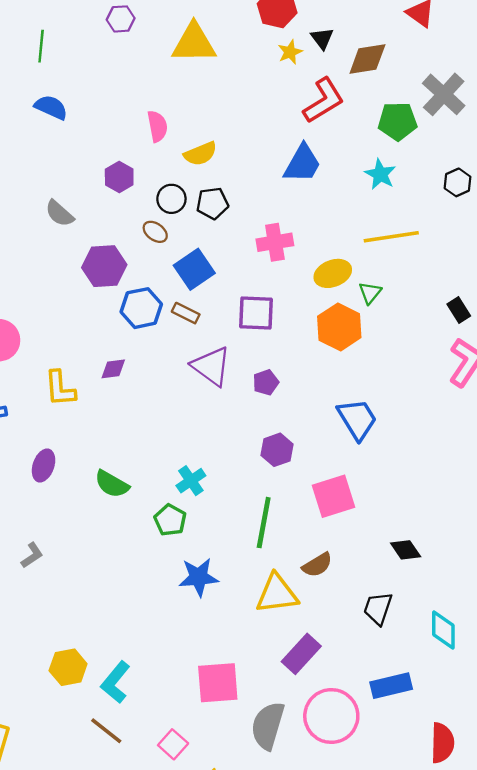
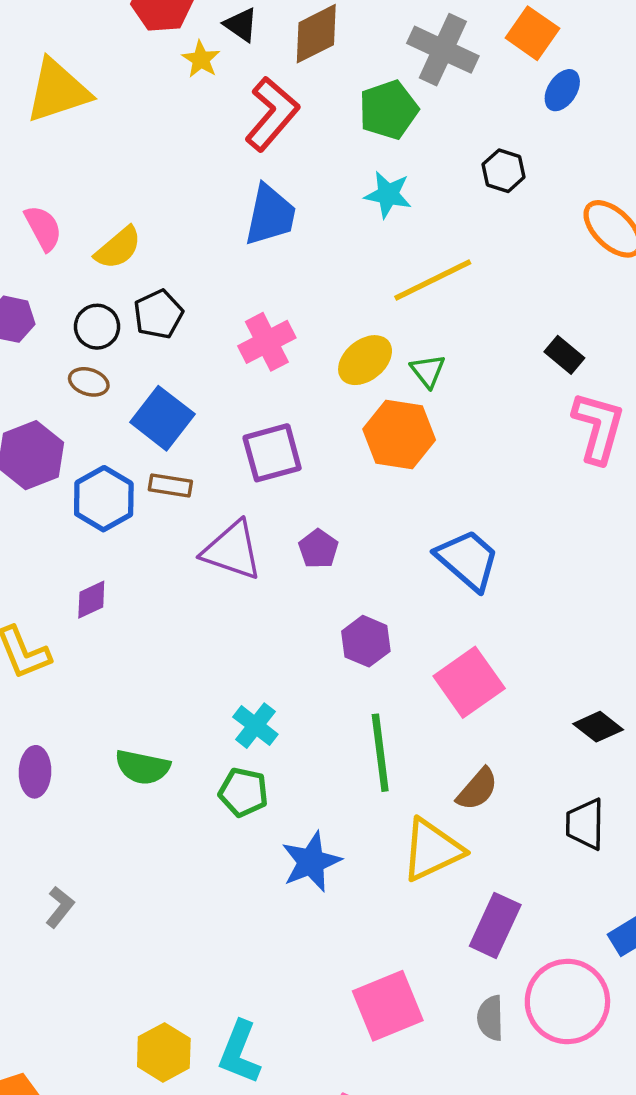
gray semicircle: (268, 726) -> (490, 1018), moved, size x0.6

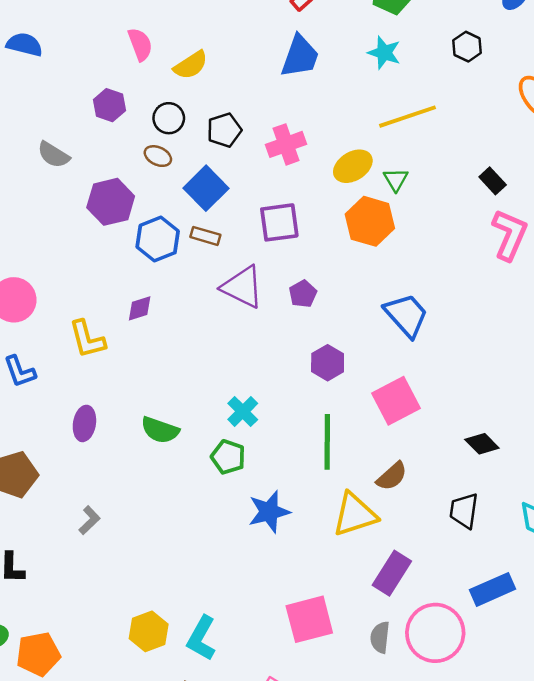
black pentagon: (158, 314) -> (224, 130), moved

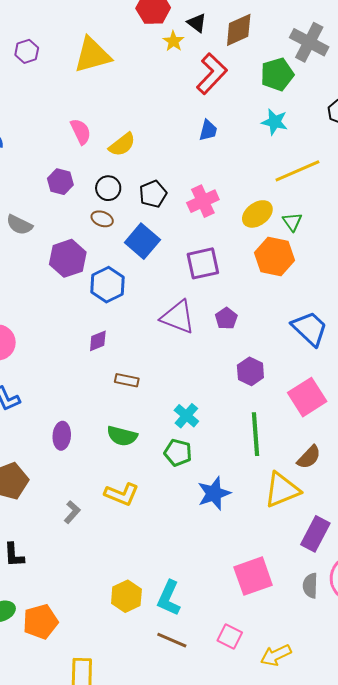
blue trapezoid: (300, 56) -> (208, 130), size x0.6
brown rectangle: (205, 236) -> (127, 380), moved
yellow L-shape: (87, 339) -> (122, 494), moved, turned -48

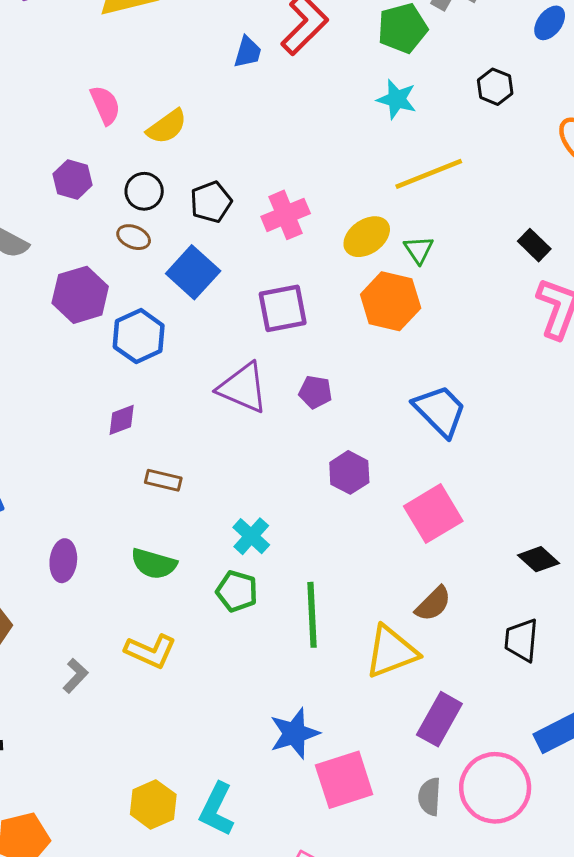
blue trapezoid: (208, 130) -> (248, 52), moved
purple pentagon: (226, 318) -> (315, 392), turned -30
green line: (255, 434) -> (312, 615), moved
blue star: (214, 493) -> (294, 733), moved

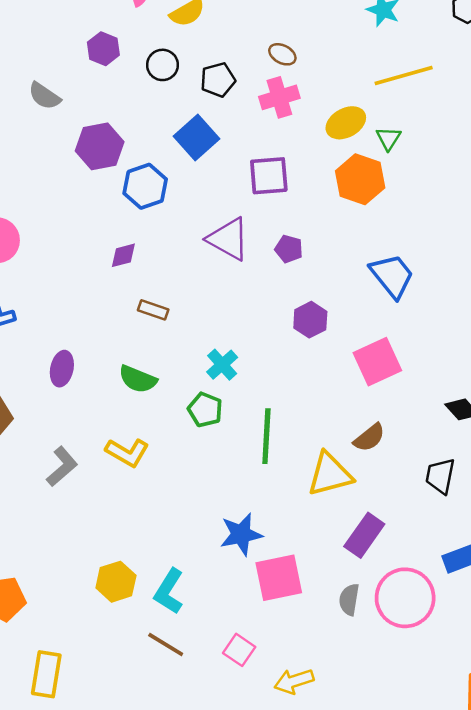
brown ellipse: (134, 237) -> (282, 54), moved
gray L-shape: (75, 676) -> (62, 466), size x1.4

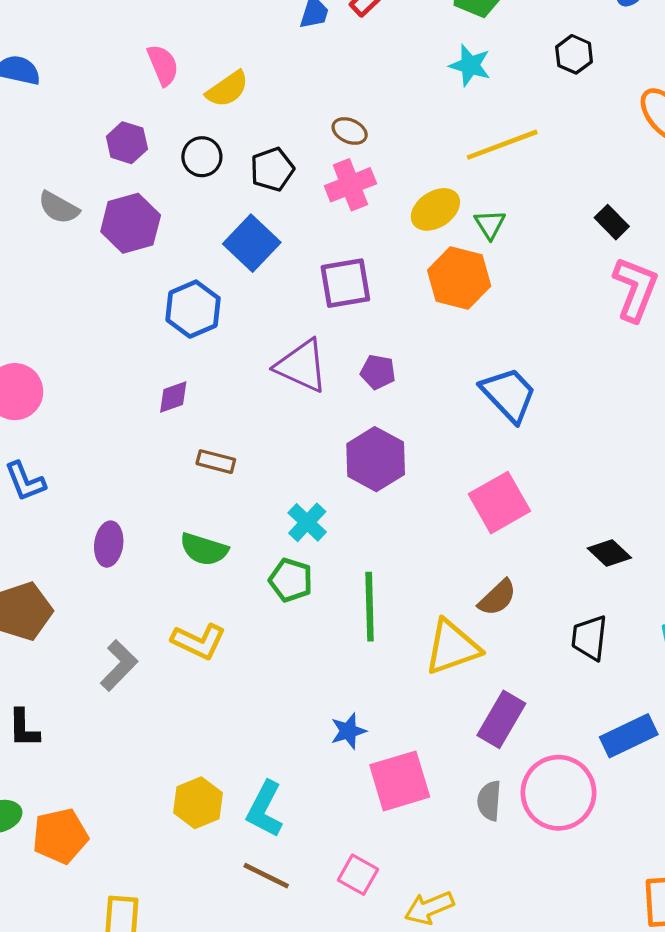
purple hexagon: (100, 146) -> (131, 223), moved
purple hexagon: (310, 320) -> (376, 459), moved, size x1.4
blue star: (241, 534) -> (348, 731), size x0.7

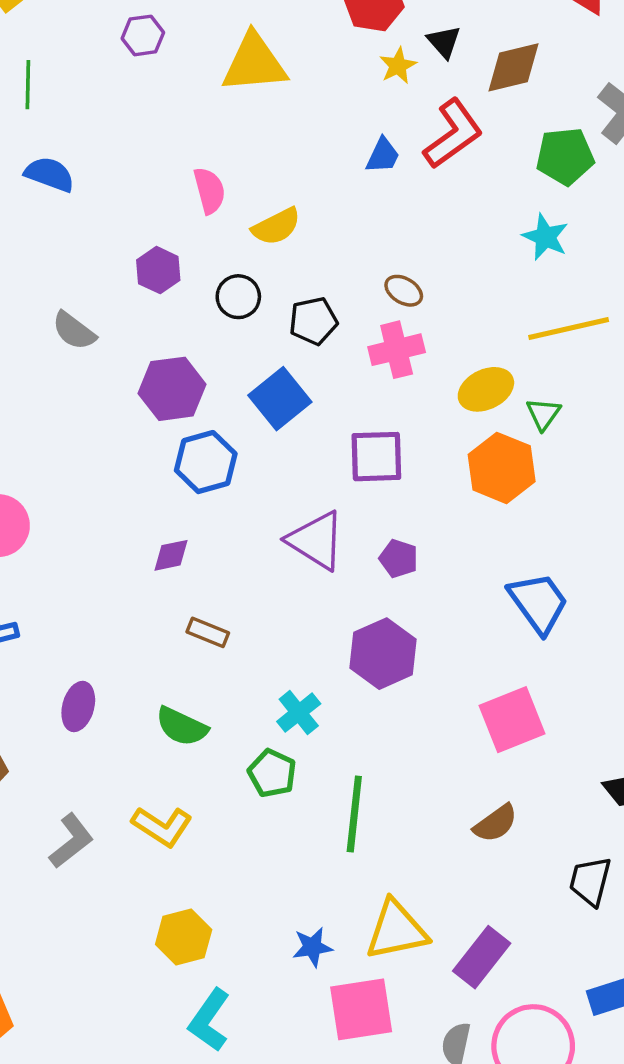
purple hexagon: (131, 223) -> (172, 389), moved
yellow triangle: (452, 647) -> (396, 930), moved
yellow hexagon: (198, 803) -> (184, 937), moved

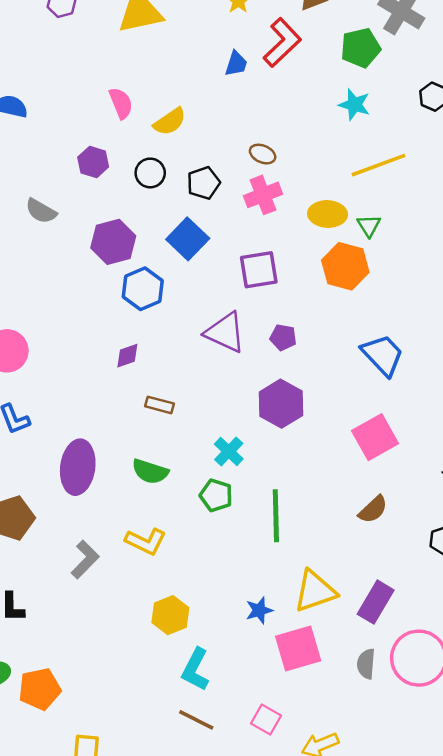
yellow ellipse: (486, 389) -> (328, 214), turned 36
purple ellipse: (78, 706) -> (78, 467), size x1.6

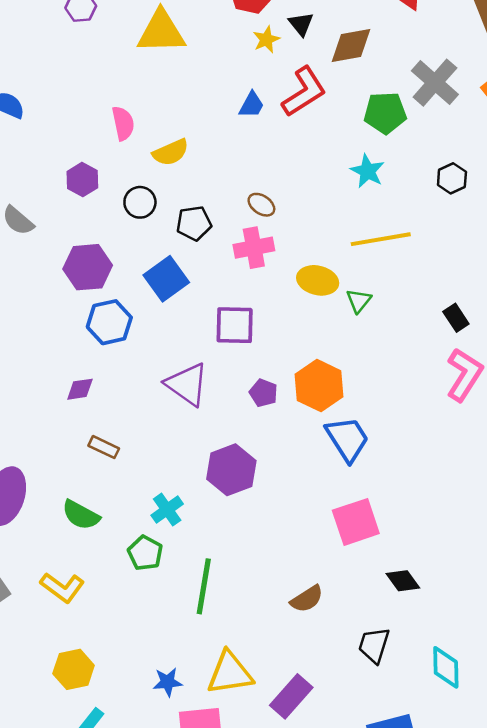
orange hexagon: (345, 266) -> (319, 386), moved
purple pentagon: (283, 337) -> (263, 393), moved
pink square: (375, 437) -> (356, 522), moved

